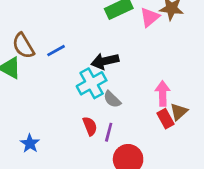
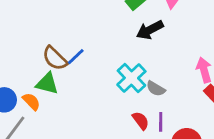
blue line: (56, 51) -> (76, 57), moved
black arrow: (105, 61) -> (150, 30), moved

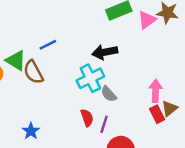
black arrow: (150, 30) -> (105, 52), moved
brown semicircle: (55, 58) -> (33, 72), moved

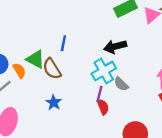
blue line: (48, 45) -> (63, 43), turned -49
purple line: (104, 124) -> (99, 94), moved
blue star: (31, 131) -> (54, 102), moved

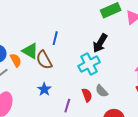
black arrow: (115, 47) -> (100, 43), turned -48
gray semicircle: (121, 84) -> (102, 91), moved
purple line: (99, 94) -> (67, 106), moved

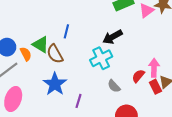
black arrow: (100, 43) -> (113, 37), turned 30
blue star: (44, 89) -> (55, 84), size x1.6
red semicircle: (87, 95) -> (138, 76), moved, turned -120

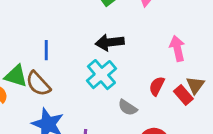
black arrow: (113, 37) -> (110, 42), turned 36
pink arrow: (154, 68) -> (177, 48), moved

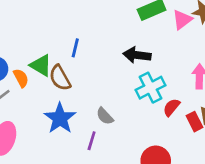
cyan cross: (101, 75) -> (151, 88), moved
gray semicircle: (128, 108) -> (105, 116), moved

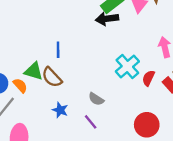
black arrow: (137, 55) -> (107, 19), moved
blue star: (60, 118) -> (60, 110), size x0.6
purple line: (92, 141) -> (91, 122), turned -42

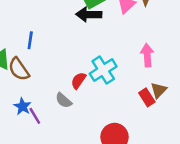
red semicircle: (148, 78) -> (78, 81), moved
purple line: (91, 122) -> (35, 116), moved

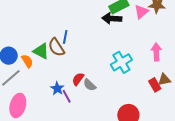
brown semicircle: (19, 69) -> (56, 47), moved
red semicircle: (78, 81) -> (78, 79), moved
brown triangle: (159, 90) -> (164, 80), turned 32

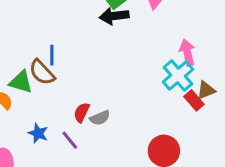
cyan cross: (121, 62) -> (178, 76), moved
gray semicircle: (90, 85) -> (100, 118), turned -56
blue star: (57, 88) -> (38, 133), moved

